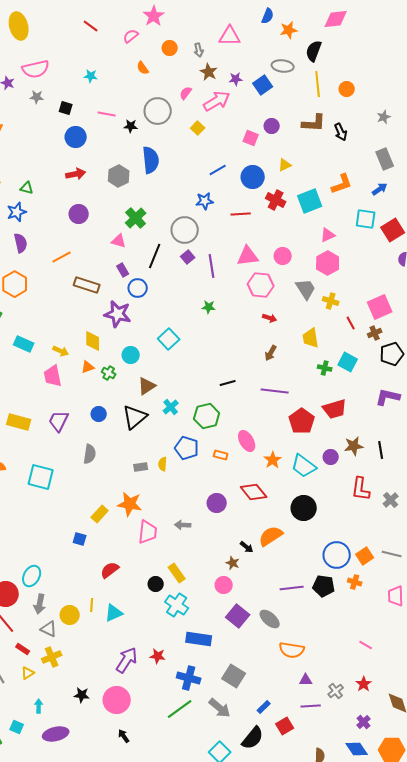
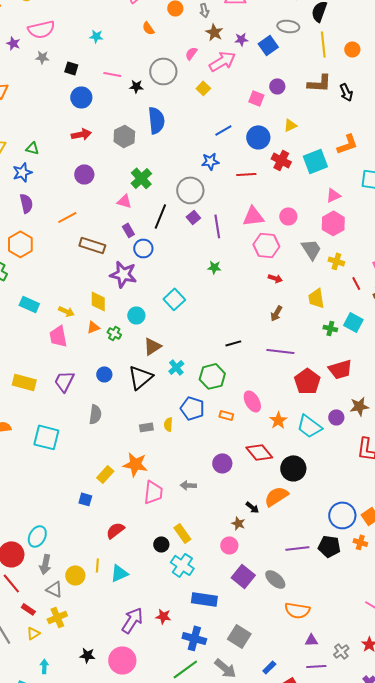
black circle: (304, 508) -> (293, 468), moved

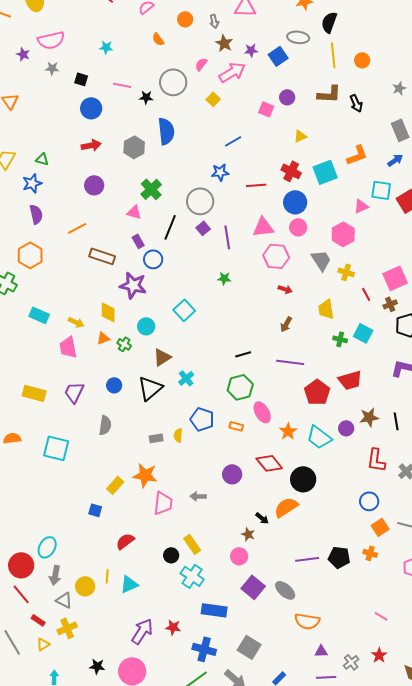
blue circle: (258, 137) -> (295, 202), moved
pink triangle: (333, 195) -> (361, 206), moved
green hexagon: (212, 376) -> (240, 387), moved
blue circle: (342, 515) -> (369, 501), moved, size x0.7

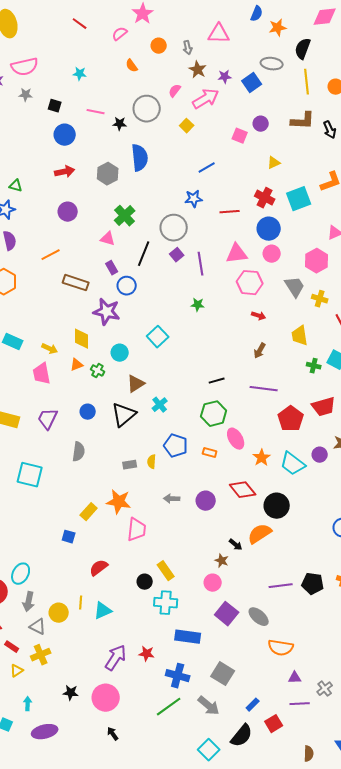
gray arrow: (198, 496) -> (172, 499), moved
cyan cross: (192, 576) -> (166, 603), turned -30

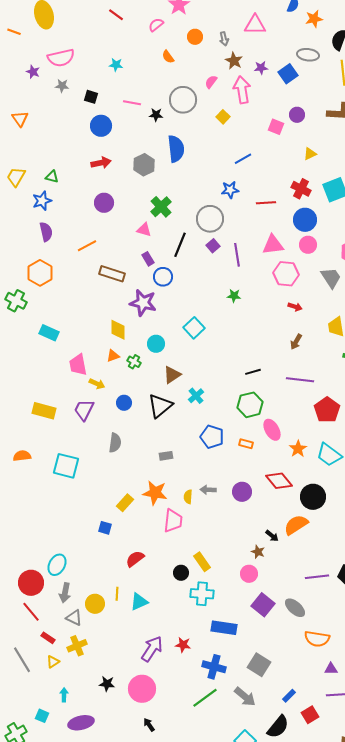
pink arrow: (206, 99) -> (242, 90), turned -68
yellow arrow: (50, 349) -> (97, 384), moved
yellow semicircle: (152, 462) -> (188, 497), moved

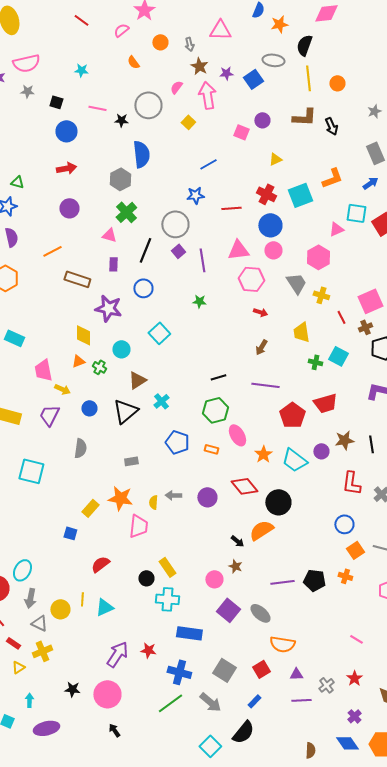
gray hexagon: (144, 165) -> (120, 179), moved
purple rectangle: (148, 259) -> (113, 264), turned 32
blue circle: (163, 277) -> (143, 288), moved
brown star: (258, 552) -> (235, 566), moved
red square: (310, 715) -> (261, 669), moved

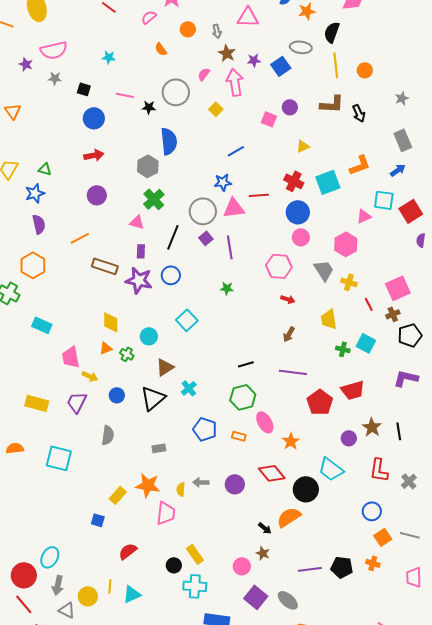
pink triangle: (238, 250) -> (234, 208), moved
purple star: (108, 308) -> (139, 280), moved
brown star: (344, 440) -> (372, 427), turned -30
cyan trapezoid: (294, 460) -> (331, 469), moved

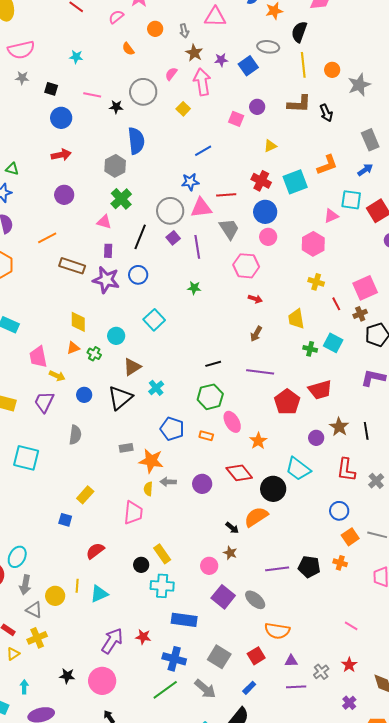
gray star: (402, 98) -> (359, 85), moved, size x1.6
gray trapezoid: (324, 270) -> (229, 229), moved
orange star: (148, 485) -> (151, 461), moved

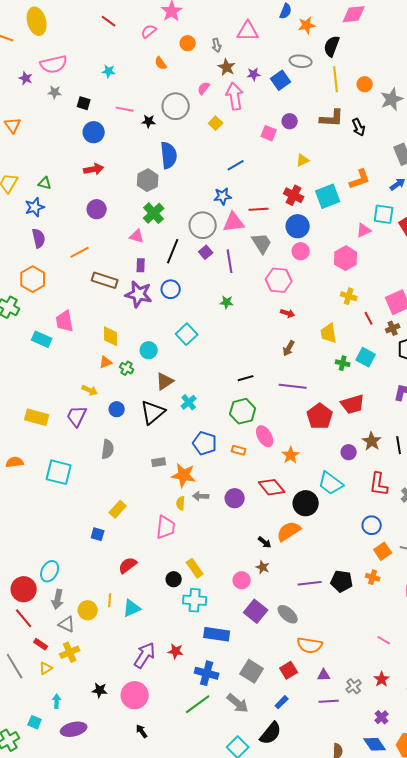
pink trapezoid: (38, 357) -> (65, 321), moved

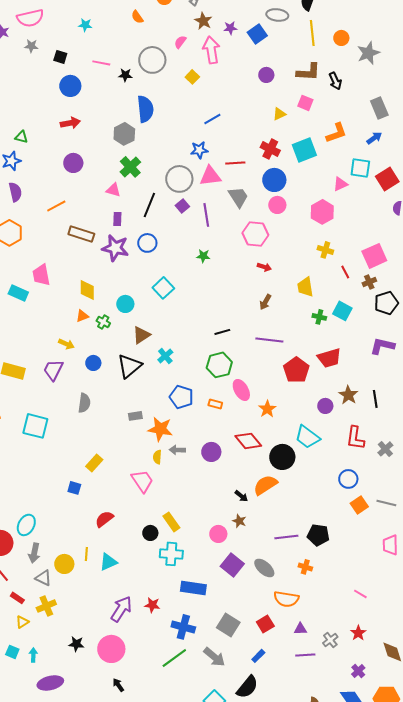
pink square: (269, 133) -> (305, 103), moved
pink trapezoid: (166, 527) -> (142, 481), turned -40
orange cross: (373, 577) -> (305, 567), moved
cyan square: (35, 722) -> (12, 652), moved

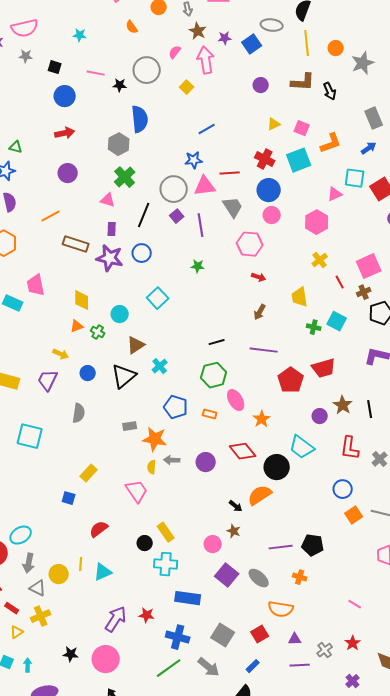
pink square: (305, 103) -> (302, 128), moved
yellow cross: (325, 250) -> (320, 260), turned 35
cyan ellipse: (26, 525) -> (21, 535), turned 30

